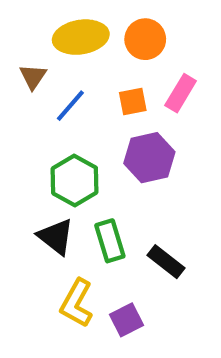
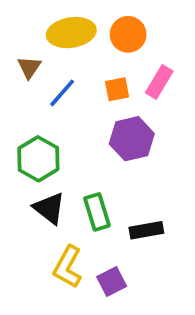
green hexagon: (75, 181) -> (38, 159), moved
black rectangle: (166, 262) -> (146, 230), turned -48

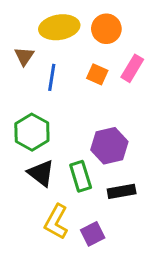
orange square: (117, 89) -> (97, 74), turned 35
blue line: (62, 93) -> (52, 77), turned -32
purple hexagon: (132, 139) -> (109, 146), moved

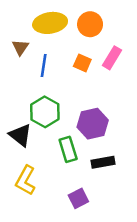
green hexagon: (32, 132) -> (45, 112), moved
black triangle: (41, 173) -> (20, 135), moved
yellow L-shape: (56, 222) -> (26, 180), moved

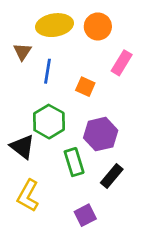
orange square: (82, 63) -> (85, 87), moved
black rectangle: (103, 162) -> (112, 176), turned -40

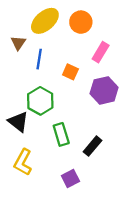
yellow ellipse: (55, 25) -> (45, 21), turned -32
purple hexagon: (101, 134) -> (104, 90), moved

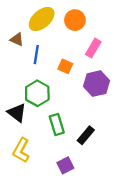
brown triangle: (18, 43) -> (17, 39), turned -40

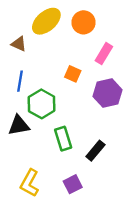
blue line: (36, 55) -> (20, 81), moved
black triangle: (17, 113) -> (19, 125), turned -48
yellow L-shape: (21, 150) -> (30, 183), moved

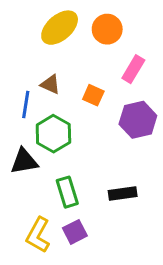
brown triangle: (19, 44) -> (50, 84), moved
green rectangle: (63, 139) -> (67, 192), moved
black rectangle: (95, 151) -> (123, 194), turned 42
purple square: (73, 184) -> (75, 232), moved

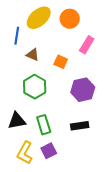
blue line: (26, 104) -> (17, 36), moved
purple hexagon: (138, 120) -> (83, 90), moved
black triangle: (24, 161) -> (17, 121), moved

